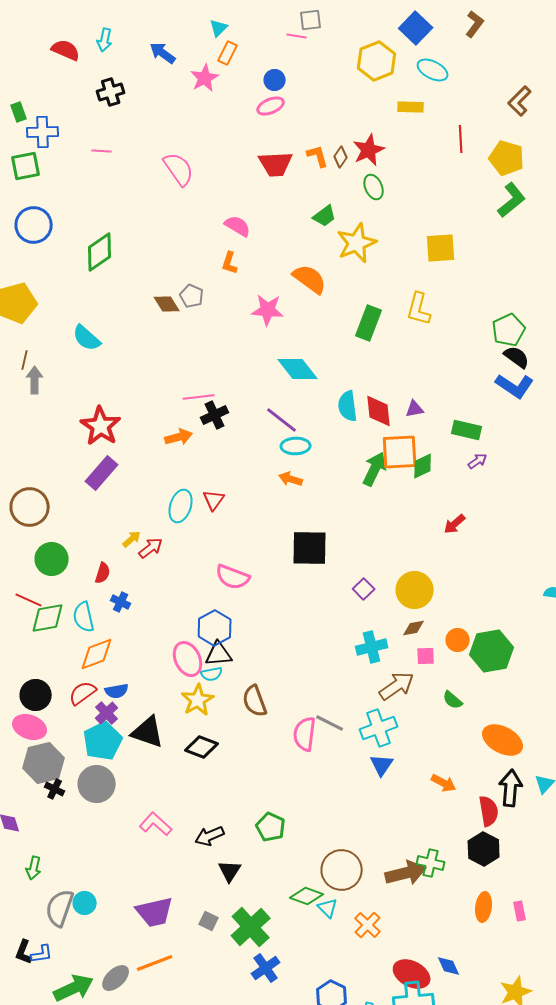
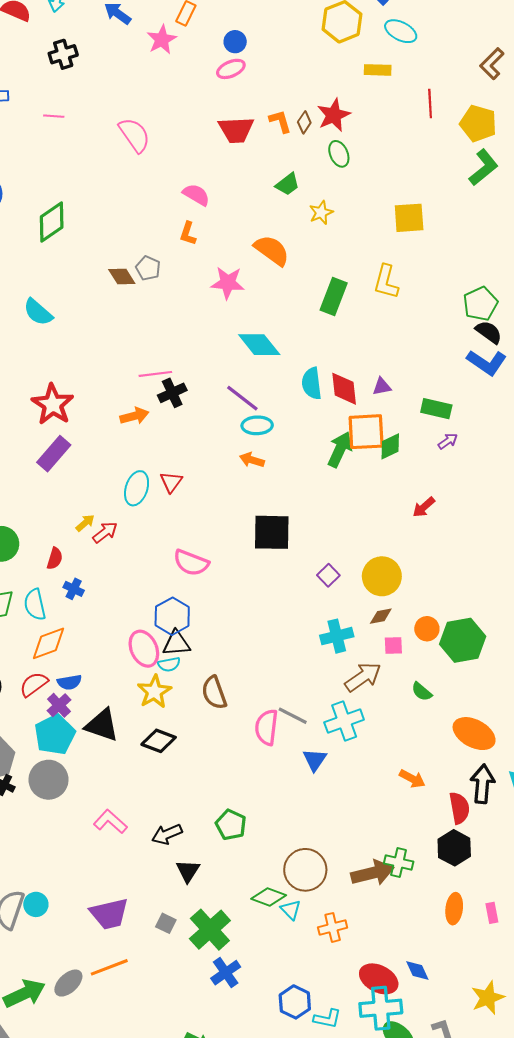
yellow star: (357, 243) -> (321, 213), size x0.6
blue triangle: (382, 765) -> (315, 760), moved
orange cross: (368, 925) -> (333, 927), turned 32

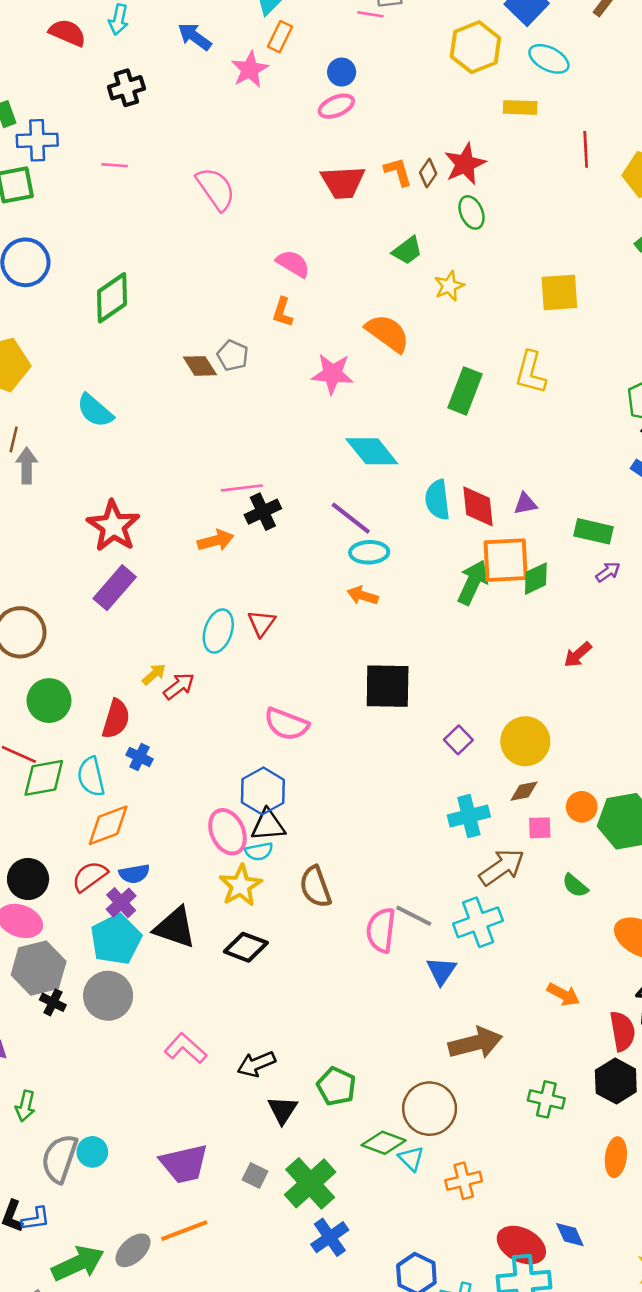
red semicircle: (55, 558) -> (116, 719), size x1.4
green pentagon: (231, 825) -> (336, 1086), moved
brown arrow: (372, 873) -> (475, 1043), moved

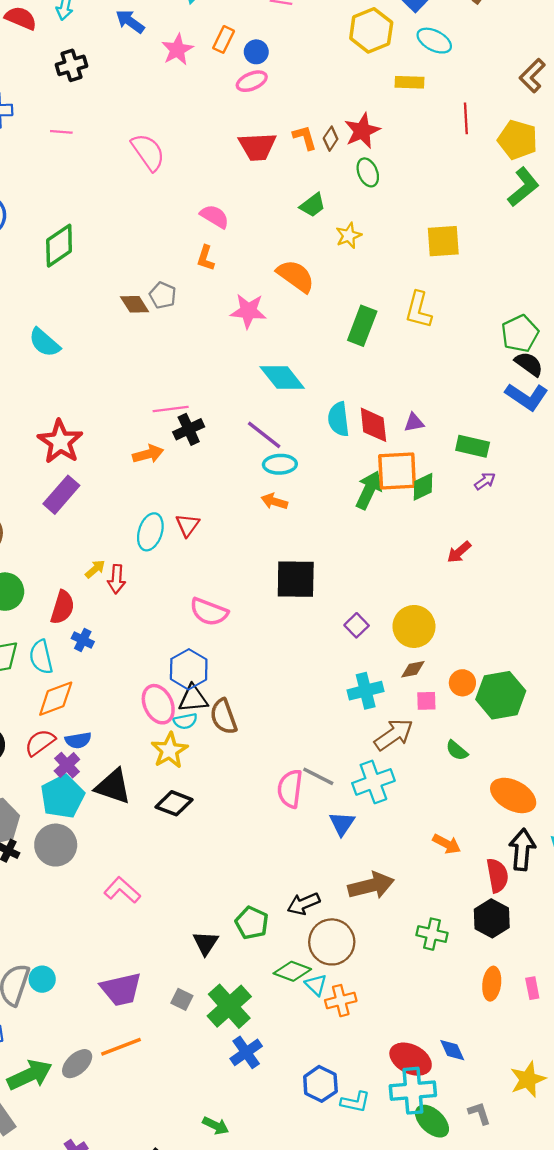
orange rectangle: (280, 37) -> (224, 39), moved
red arrow: (179, 686) -> (117, 579), turned 132
brown semicircle: (315, 887) -> (224, 717), moved
black arrow: (256, 1064) -> (304, 904), moved
orange cross: (464, 1181) -> (341, 1001), moved

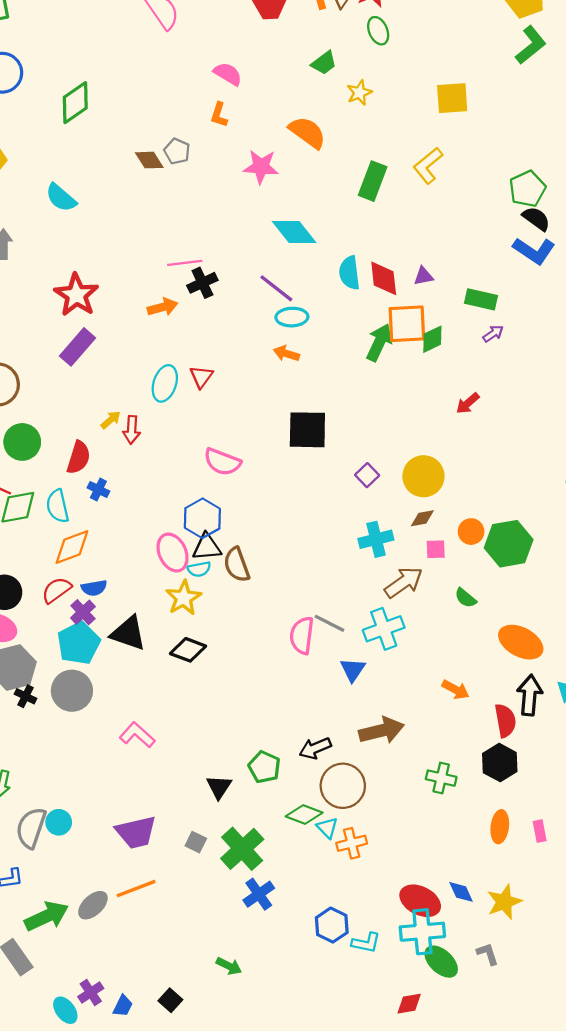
yellow L-shape: (418, 310) -> (428, 166), turned 36
yellow star: (528, 1079) -> (504, 902), moved

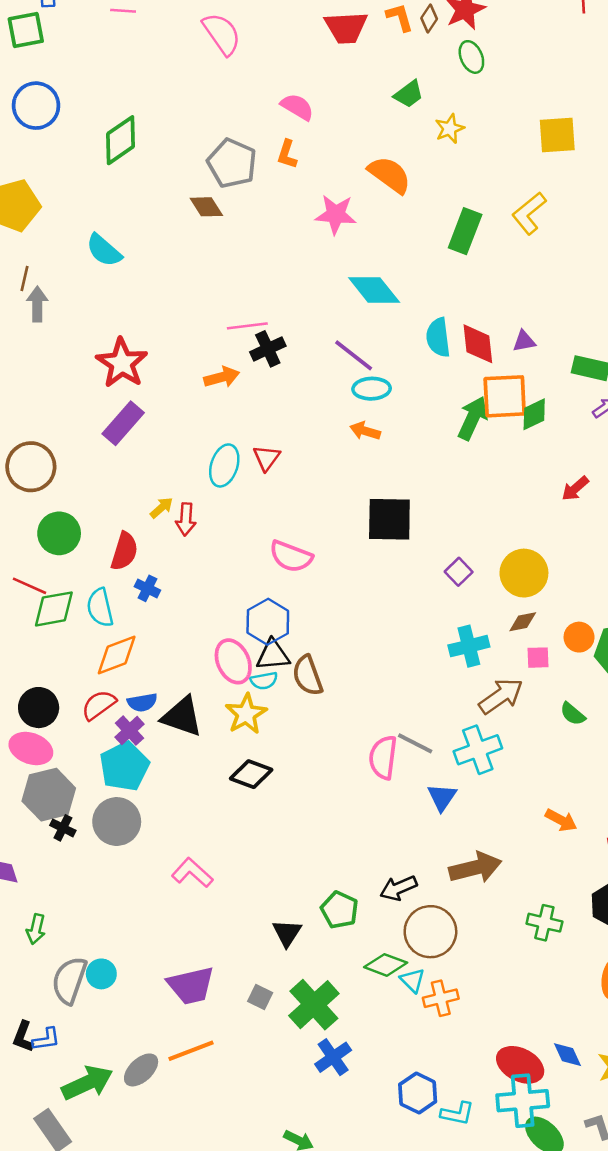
gray pentagon: (177, 151) -> (232, 163), moved, size x1.6
black triangle: (128, 633) -> (182, 716), moved

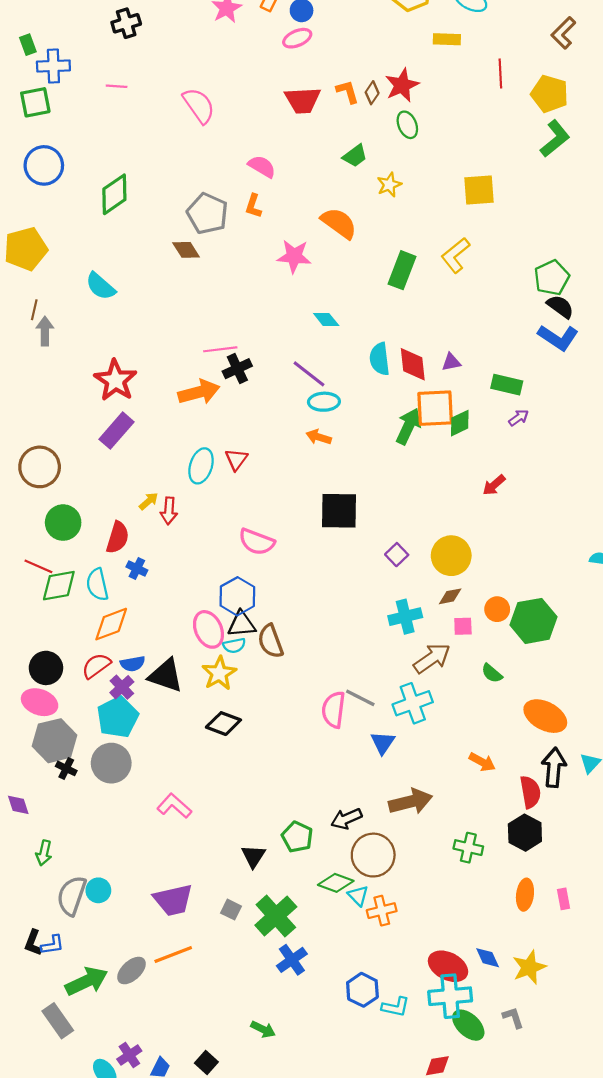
cyan diamond: (374, 290) -> (326, 319), size x0.6
orange arrow: (222, 377) -> (199, 392), size x1.4

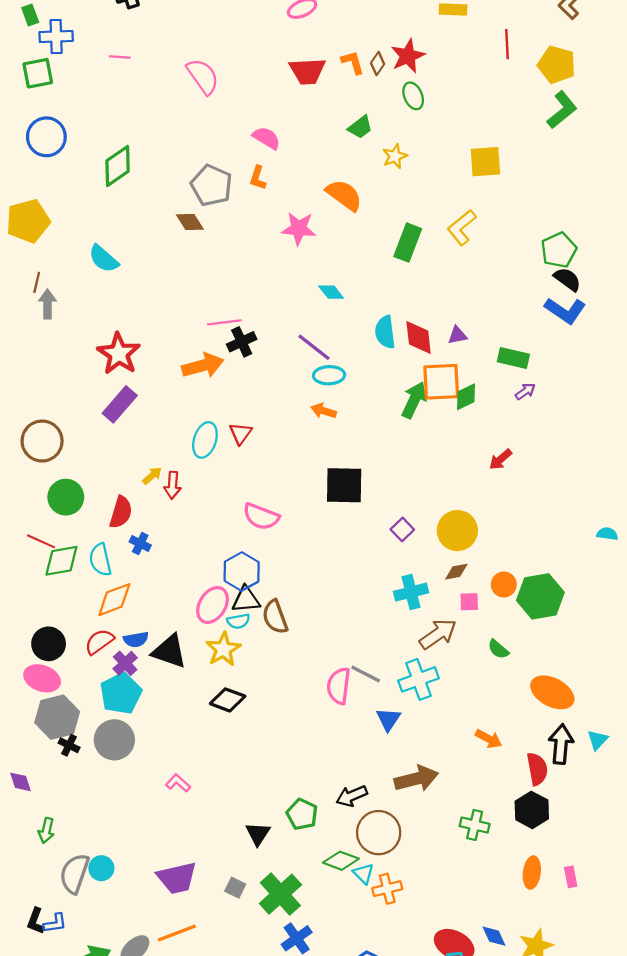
pink ellipse: (208, 629) -> (213, 605), turned 57
pink L-shape: (174, 806) -> (178, 783), size x0.7

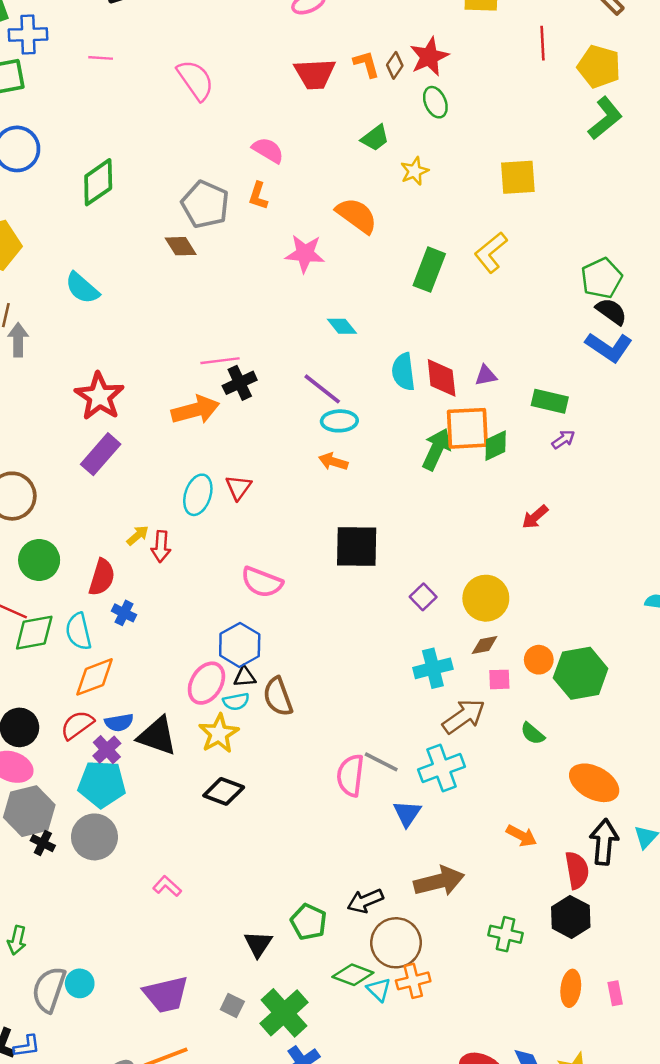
black triangle: (246, 600) -> (245, 677), size x0.7
cyan pentagon: (121, 693) -> (102, 784), turned 30
orange cross: (387, 889) -> (413, 981), moved

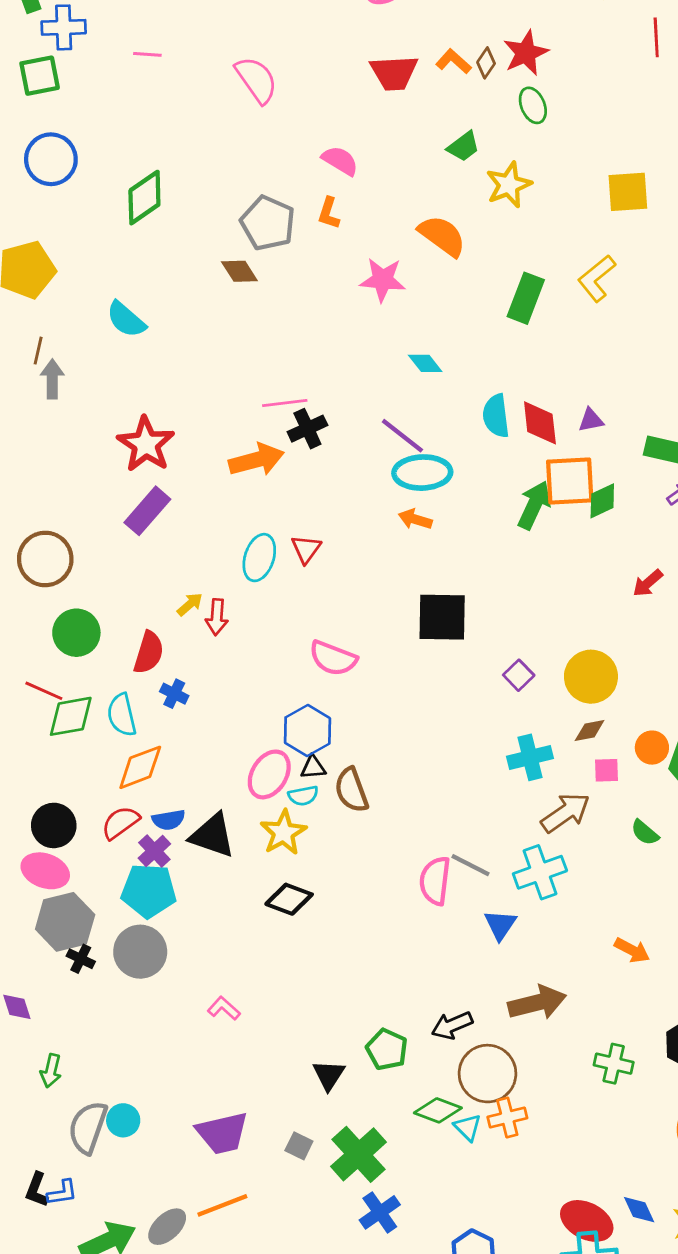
orange L-shape: (366, 64) -> (453, 61), turned -32
yellow star: (414, 171) -> (509, 185), size x1.4
cyan ellipse: (339, 421) -> (422, 473), size x1.4

